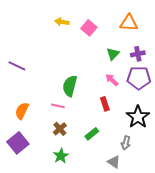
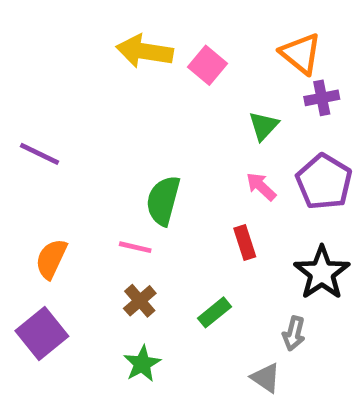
yellow arrow: (62, 22) -> (144, 51), size x1.6
orange triangle: (129, 23) -> (301, 54), turned 36
purple cross: (138, 54) -> (322, 98), moved
purple pentagon: (139, 78) -> (324, 182), turned 30

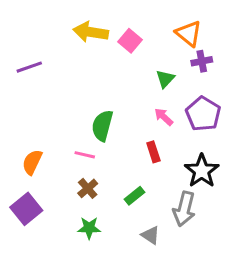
purple line: (40, 154) -> (29, 67), moved, turned -45
gray arrow: (294, 333) -> (184, 209), size x1.6
green star: (142, 364) -> (89, 228), turned 30
gray triangle: (266, 378) -> (151, 235), moved

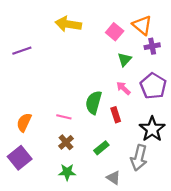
pink square: (130, 41) -> (115, 32), moved
green semicircle: (102, 126) -> (94, 103), moved

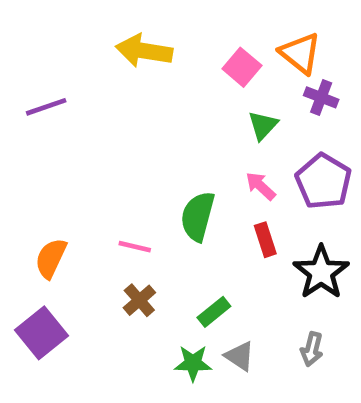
purple cross: (152, 46) -> (321, 97), turned 32
red rectangle: (116, 115) -> (265, 240), moved
gray arrow: (139, 158) -> (312, 349), moved, size x0.6
green star: (67, 172) -> (193, 363), moved
gray triangle: (113, 178) -> (240, 356), moved

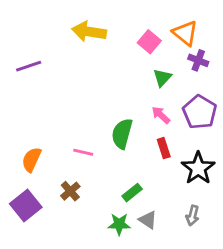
brown cross: (139, 300) -> (70, 191), moved

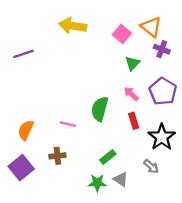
brown cross: (70, 191) -> (57, 156), turned 35
gray arrow: (192, 216) -> (151, 166), moved, turned -63

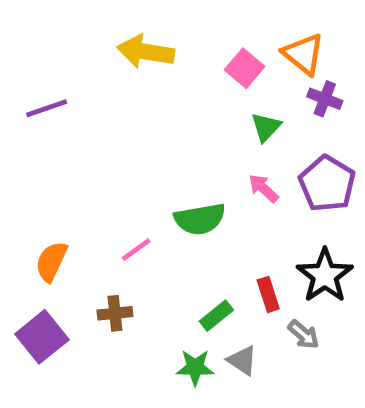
green semicircle: (100, 109) -> (200, 219), turned -115
red rectangle: (134, 121) -> (268, 294), moved
pink line: (68, 124) -> (136, 250), turned -49

